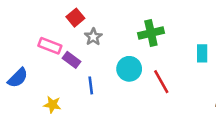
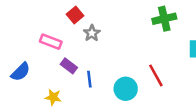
green cross: (151, 33) -> (164, 19), moved
purple rectangle: (72, 60) -> (69, 66), moved
cyan circle: (129, 69) -> (126, 89), moved

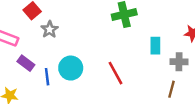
cyan circle: (126, 89) -> (71, 68), moved

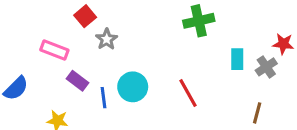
gray cross: (179, 62) -> (266, 67), moved, turned -35

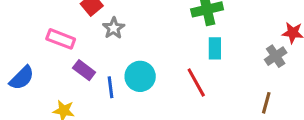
cyan rectangle: (237, 59) -> (215, 48), moved

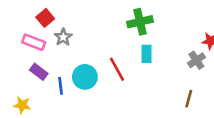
pink rectangle: (61, 39) -> (34, 42), moved
red line: (196, 83) -> (117, 69), moved

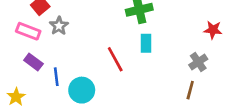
gray cross: (196, 60) -> (198, 62), moved
cyan circle: (85, 77) -> (82, 90), moved
yellow star: (22, 105) -> (16, 97), turned 30

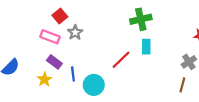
red line: (115, 59) -> (121, 60), turned 75
yellow star: (16, 97) -> (45, 79), moved

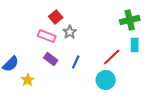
blue line: (73, 74) -> (76, 62), moved, turned 32
yellow star: (45, 79) -> (28, 80), moved
cyan circle: (94, 85) -> (106, 80), moved

